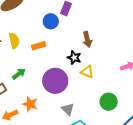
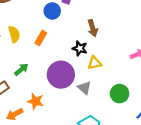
orange rectangle: (39, 46) -> (41, 38), turned -40
yellow triangle: (87, 72) -> (95, 63), turned -32
gray triangle: (68, 109) -> (84, 88), moved

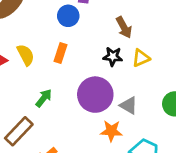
yellow triangle: (95, 63) -> (141, 58), moved
orange star: (35, 101) -> (111, 131), moved

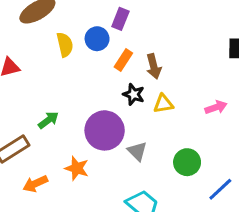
orange rectangle: (61, 53) -> (123, 60), moved
yellow semicircle: (26, 55) -> (65, 45), moved
orange star: (111, 131) -> (77, 168), moved

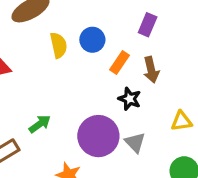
purple rectangle: (120, 19) -> (148, 25), moved
yellow triangle: (163, 104) -> (181, 121), moved
gray triangle: (137, 151) -> (135, 142), moved

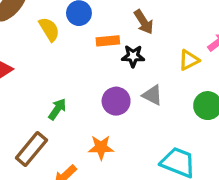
orange rectangle: (120, 63) -> (108, 41), moved, turned 70
purple circle: (98, 136) -> (116, 101), size x0.7

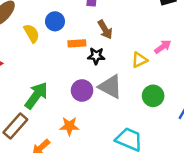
gray triangle: (152, 95) -> (110, 87), size x1.5
green arrow: (57, 109) -> (36, 96), size x1.6

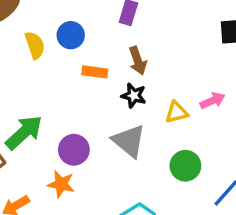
black star: (96, 56) -> (134, 96), moved
purple circle: (82, 90) -> (74, 150), moved

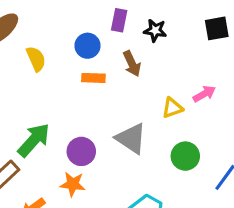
blue circle: (71, 35) -> (88, 46), moved
black star: (134, 96) -> (155, 30), moved

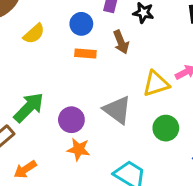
yellow semicircle: (36, 59) -> (34, 34), turned 70
yellow triangle: (172, 108) -> (156, 84), size x1.4
orange star: (73, 184) -> (79, 149), moved

